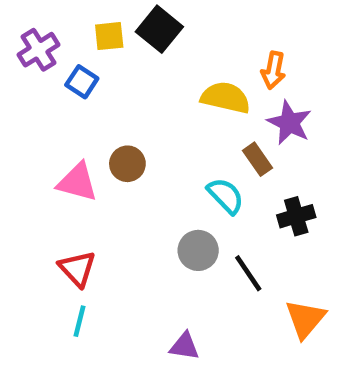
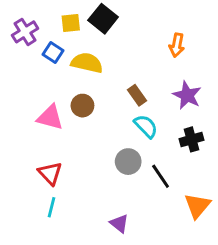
yellow semicircle: (226, 98) -> (87, 63), moved
purple star: (289, 123) -> (187, 95), moved
brown rectangle: (257, 159) -> (137, 95), moved
purple triangle: (184, 346) -> (119, 223), turned 30

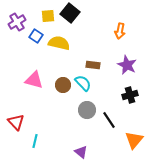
brown rectangle: (137, 95) -> (93, 65), turned -48
brown circle: (82, 106) -> (63, 85), moved
cyan semicircle: (146, 126) -> (83, 83), moved
red triangle: (50, 173) -> (16, 122), moved

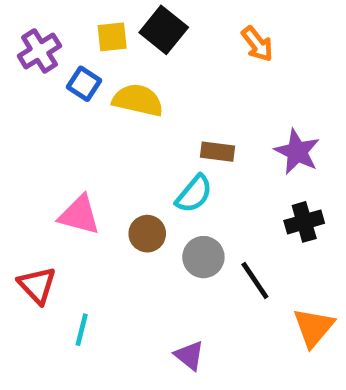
orange arrow: (120, 31) -> (257, 44), moved, turned -49
pink triangle: (34, 80) -> (79, 215), moved
cyan semicircle: (83, 83) -> (194, 194), turned 84
brown circle: (63, 85) -> (147, 234), moved

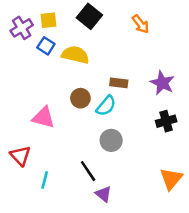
yellow square: (112, 37) -> (48, 20), moved
brown circle: (147, 234) -> (80, 98), moved
black line: (255, 280) -> (88, 171), moved

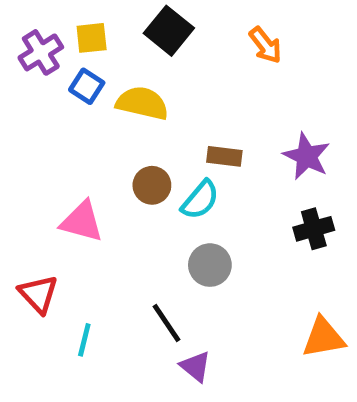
orange triangle: (171, 179) -> (323, 337), turned 40

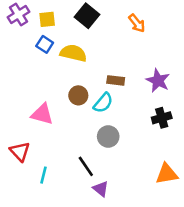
purple cross: (41, 52) -> (19, 15), moved

